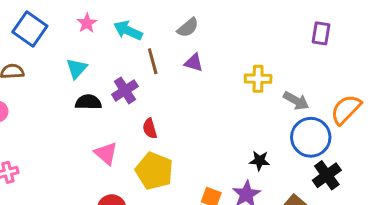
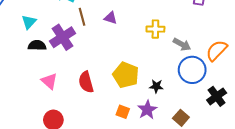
purple cross: (125, 90) -> (63, 37), size x1.4
red semicircle: (150, 128) -> (86, 82), moved, size x1.5
yellow pentagon: (154, 171) -> (126, 75), moved
black cross: (327, 175) -> (217, 96), moved

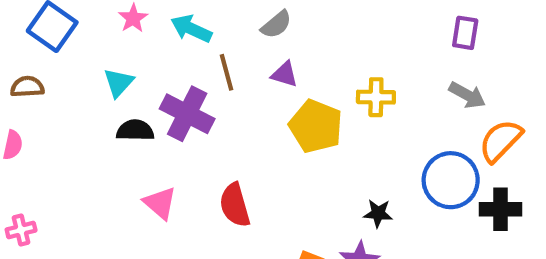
purple cross: (63, 37) -> (187, 114), turned -30
gray arrow: (182, 44) -> (467, 95), moved
yellow pentagon: (126, 75) -> (316, 126), moved
black cross: (217, 96) -> (500, 209), moved, turned 36

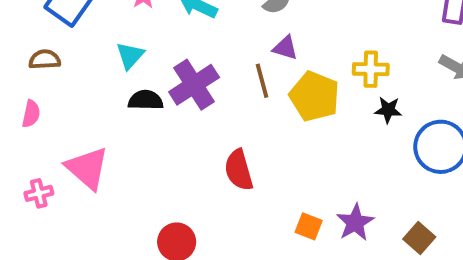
brown line: (227, 72) -> (262, 81), moved
purple cross: (187, 114) -> (194, 85), turned 30
pink triangle: (160, 203) -> (87, 168), moved, size x1.4
black star: (378, 213) -> (388, 110), moved

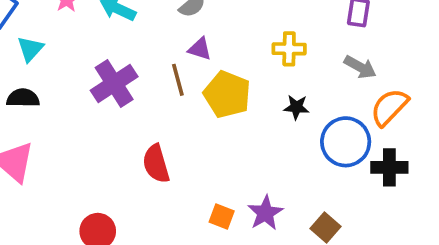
cyan triangle: (130, 56) -> (30, 49), moved
yellow cross: (371, 69) -> (289, 49), moved
black semicircle: (146, 100) -> (23, 98), moved

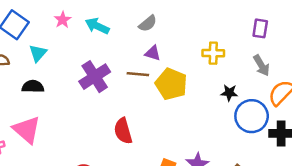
gray arrow: (360, 67) -> (261, 65), turned 30
brown line: (178, 80) -> (138, 74), turned -70
black star: (296, 107) -> (229, 93), moved

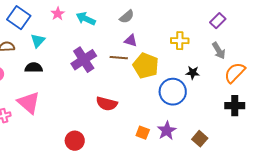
purple rectangle: (260, 28) -> (218, 21), turned 35
blue circle: (252, 116) -> (173, 92), moved
red semicircle: (123, 131) -> (107, 104), turned -60

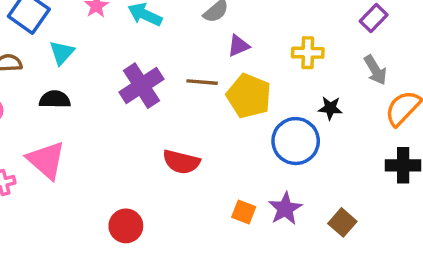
purple triangle: (131, 41) -> (238, 46), moved, turned -40

